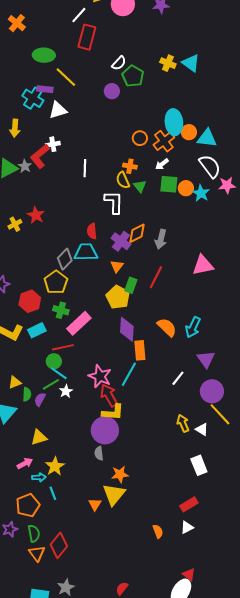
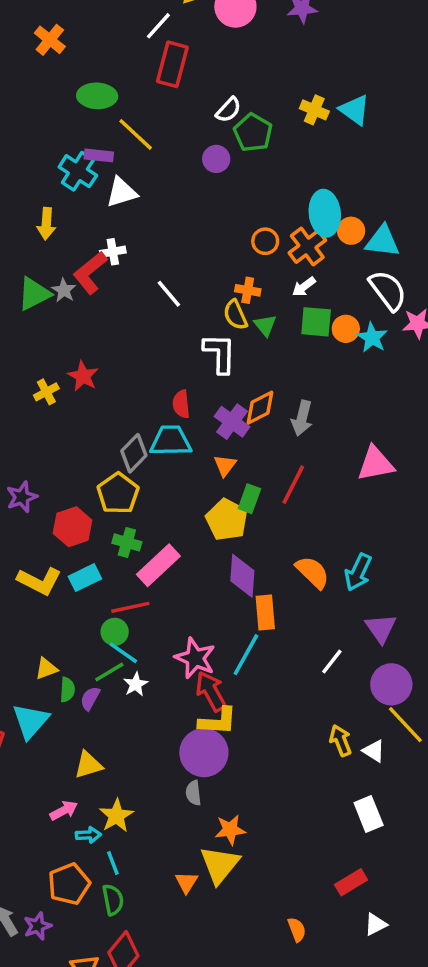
white line: (85, 168) -> (169, 294), turned -42
white triangle: (187, 527) -> (376, 924), moved
green semicircle: (34, 533) -> (113, 900), moved

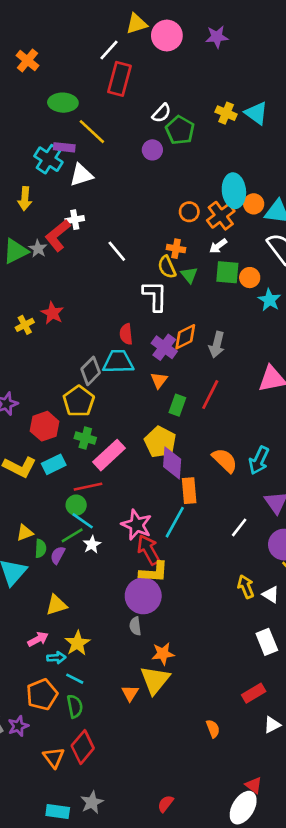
cyan star: (372, 338) -> (269, 300), moved
yellow pentagon: (227, 520) -> (160, 442), moved
cyan line: (113, 863) -> (75, 679), turned -42

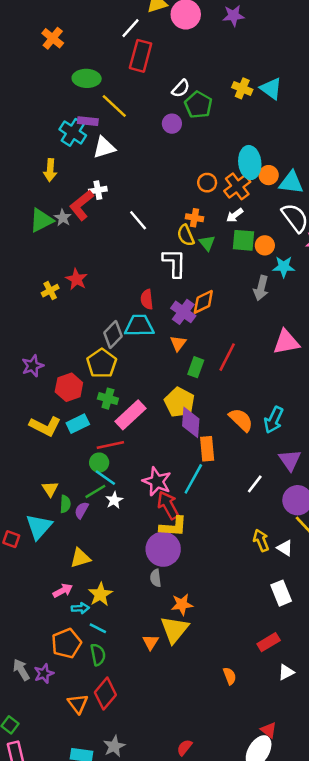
cyan star: (269, 300) -> (284, 267), turned -30
gray arrow: (217, 345) -> (261, 288), moved
yellow triangle: (25, 533) -> (50, 489), turned -42

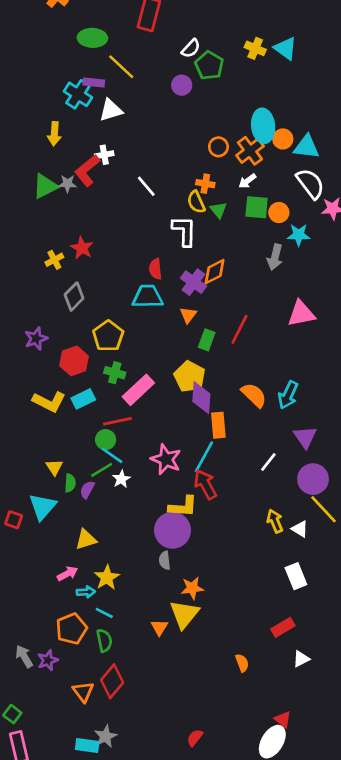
gray star: (63, 218) -> (67, 184), turned -30
gray diamond: (113, 335) -> (74, 297), moved
red arrow: (168, 505) -> (205, 484), moved
gray star: (114, 746) -> (106, 736), moved

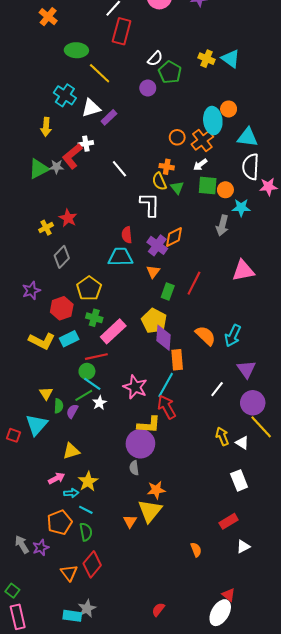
purple rectangle: (94, 83) -> (109, 117), moved, turned -49
orange circle: (283, 139) -> (229, 109), moved
white semicircle: (310, 184) -> (251, 167), turned -140

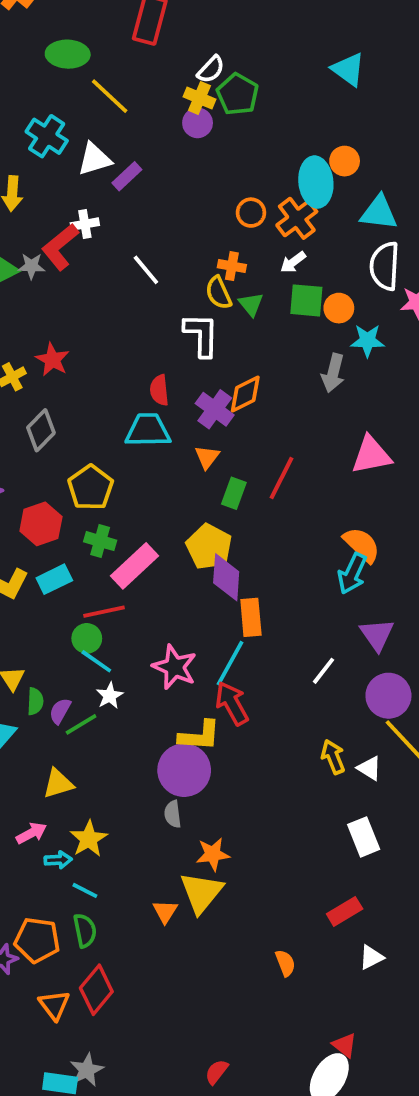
yellow cross: (207, 59) -> (199, 98), moved
orange semicircle: (205, 336) -> (362, 545), moved
green line: (84, 395) -> (81, 724), moved
orange pentagon: (60, 522) -> (37, 940), moved, turned 30

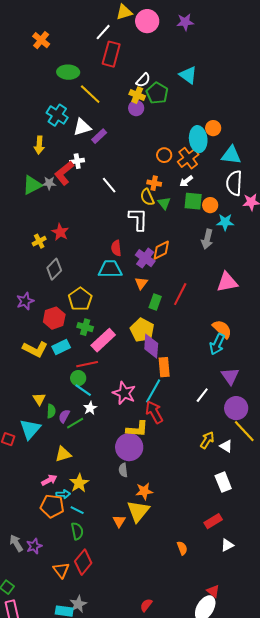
cyan triangle: (348, 69) -> (188, 75), moved
yellow arrow: (333, 757) -> (207, 440), turned 54
orange pentagon: (37, 940) -> (52, 506), moved

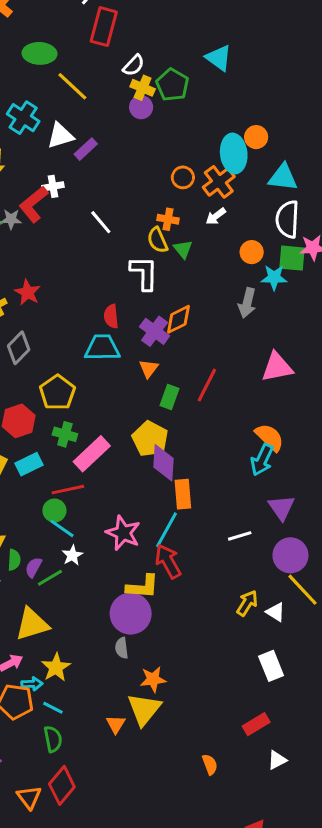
white semicircle: (143, 80) -> (134, 65), moved
green square: (193, 201) -> (292, 258), moved
white line: (202, 395) -> (240, 536), turned 35
yellow triangle: (63, 454) -> (32, 624), size x1.4

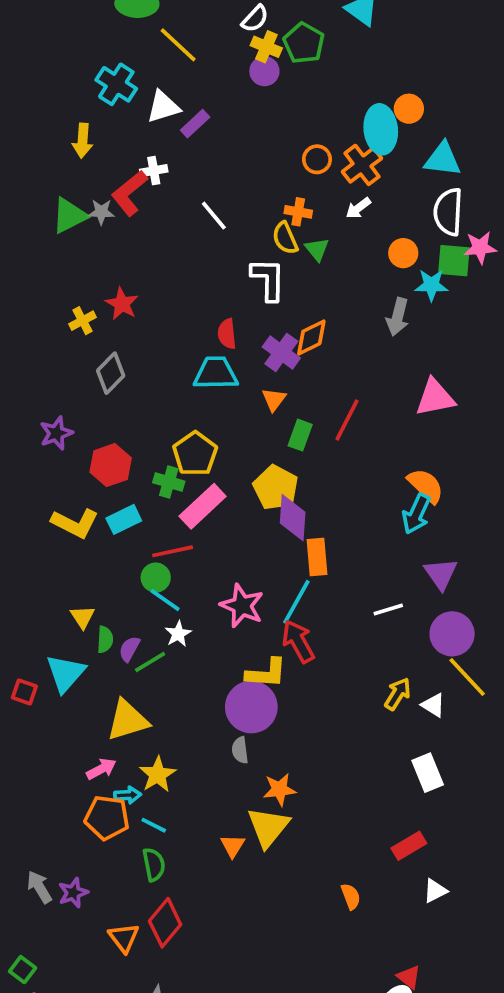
yellow pentagon: (57, 393) -> (195, 454), moved

